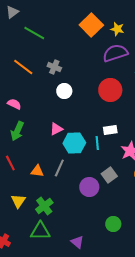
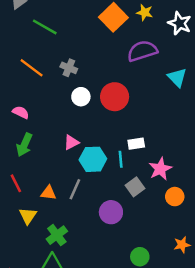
yellow star: (117, 29) -> (145, 12), moved
red circle: (110, 90) -> (115, 97), moved
gray square: (109, 175) -> (135, 187), moved
yellow triangle: (18, 201) -> (28, 216), moved

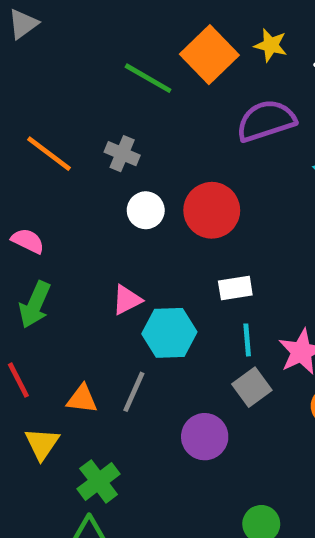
green line: (45, 27) -> (148, 78), moved
white rectangle: (136, 144) -> (235, 288), moved
cyan line: (121, 159) -> (247, 340), moved

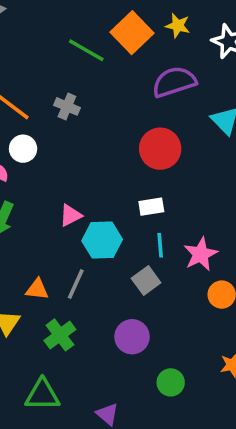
white circle: (146, 210) -> (23, 149), moved
red circle: (212, 210) -> (160, 149), moved
gray square: (252, 387) -> (146, 280), moved
purple circle: (205, 437) -> (132, 337), moved
green cross: (99, 481) -> (60, 335), moved

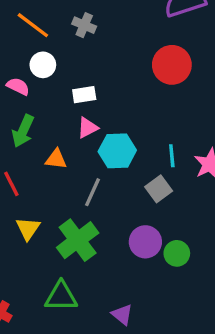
white rectangle: (151, 207) -> (84, 95), moved
orange triangle: (37, 289) -> (56, 159), moved
green cross: (60, 335) -> (78, 240), size x1.4
green circle: (171, 382) -> (177, 253), moved

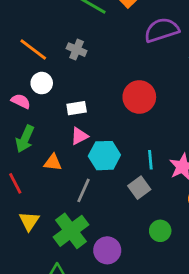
red circle: (172, 65) -> (139, 97), moved
purple circle: (145, 242) -> (107, 250), moved
green circle: (177, 253) -> (160, 231), moved

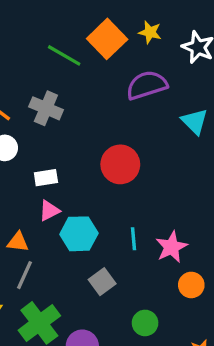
gray cross: (77, 50) -> (46, 108), size x1.4
gray square: (139, 188) -> (102, 282), moved
gray line: (84, 190) -> (25, 275), moved

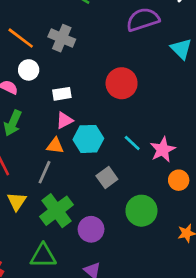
cyan line: (133, 239) -> (132, 143), turned -42
orange triangle: (18, 242) -> (55, 146), moved
green circle: (145, 323) -> (141, 211), size x1.5

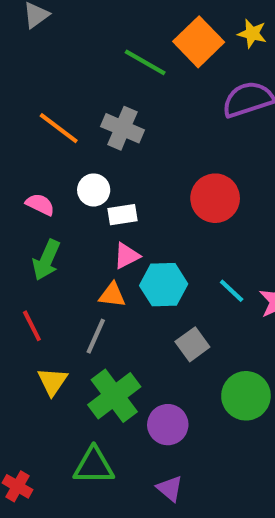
white circle: (29, 70) -> (94, 190), moved

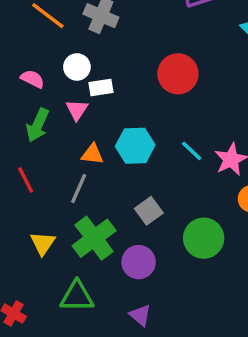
pink triangle: (127, 256) -> (77, 110), moved, turned -30
gray square: (192, 344) -> (149, 211), moved
yellow triangle: (52, 381) -> (43, 243), moved

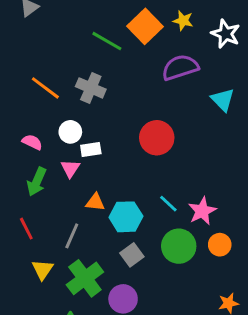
cyan hexagon: (135, 146) -> (126, 217), moved
orange triangle: (92, 154) -> (95, 202), moved
green circle: (204, 238) -> (179, 246), moved
yellow triangle: (43, 243) -> (42, 270), moved

